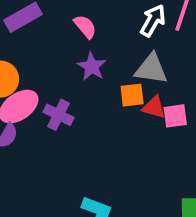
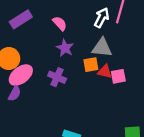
purple cross: (59, 115) -> (57, 77), moved

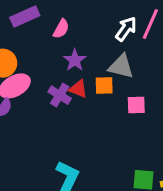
pink semicircle: (60, 23) -> (61, 29), moved, turned 63
red triangle: (105, 72) -> (78, 89), moved

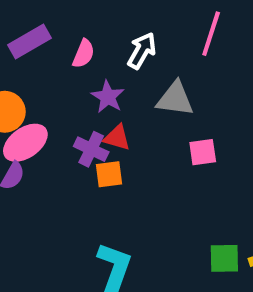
white arrow: (126, 29) -> (142, 51), moved
orange square: (104, 86) -> (109, 174), moved

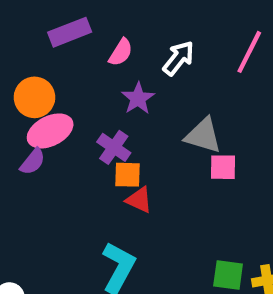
gray triangle: (175, 99) -> (203, 136), moved
red triangle: (117, 138) -> (139, 200), moved

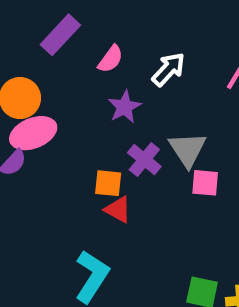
purple rectangle: (70, 32) -> (60, 35), turned -30
gray triangle: (203, 136) -> (188, 149), turned 36
purple cross: (114, 147) -> (144, 160), moved

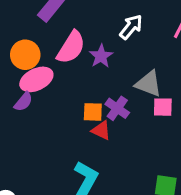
pink semicircle: (111, 59) -> (71, 47), moved, size x1.6
gray triangle: (188, 149) -> (149, 84), turned -32
purple cross: (144, 160) -> (117, 108), moved

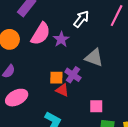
pink ellipse: (36, 79) -> (17, 98), moved
pink square: (163, 107) -> (96, 106), moved

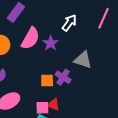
red triangle: (62, 90) -> (53, 104), moved
pink square: (96, 106) -> (42, 108), moved

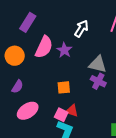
purple cross: (63, 77) -> (98, 81), moved
pink square: (42, 108) -> (61, 115), turned 32

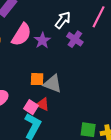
gray triangle: (98, 64) -> (53, 84), moved
purple cross: (98, 81) -> (75, 39), moved

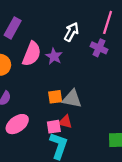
purple cross: (75, 39) -> (99, 48), moved
pink square: (31, 107) -> (54, 127), turned -32

